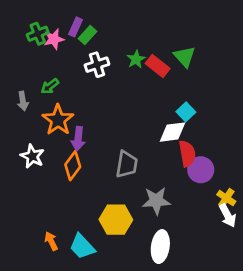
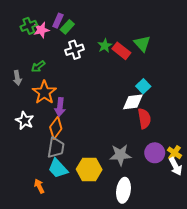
gray trapezoid: (127, 164) -> (56, 148), moved
purple circle: (201, 170) -> (155, 153), moved
cyan trapezoid: (82, 247) -> (58, 168), moved

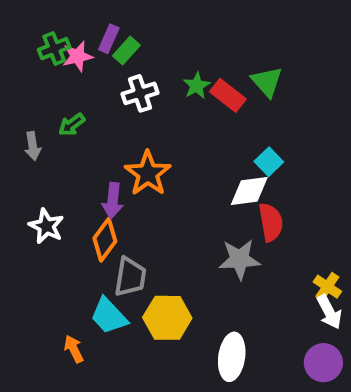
orange star: (44, 92) -> (148, 173), moved
gray trapezoid: (56, 148) -> (130, 277), moved
purple circle: (155, 153) -> (323, 363), moved
gray star: (120, 155) -> (240, 259), moved

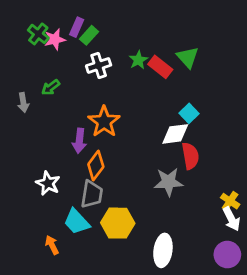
green cross: (54, 49) -> (38, 34), turned -30
white star: (46, 226) -> (48, 183), moved
orange diamond: (105, 240) -> (96, 165), moved

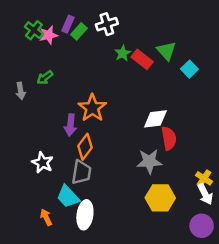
white cross: (99, 65) -> (107, 24), moved
cyan square: (189, 113) -> (189, 69), moved
yellow hexagon: (118, 223) -> (160, 198), moved
white ellipse: (163, 250) -> (85, 215), moved

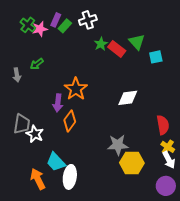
cyan square: (189, 69) -> (156, 57), turned 32
red semicircle: (169, 138) -> (163, 125), moved
gray star: (149, 161) -> (118, 145), moved
gray trapezoid: (81, 172) -> (22, 124), moved
orange arrow: (46, 217) -> (38, 179), size x1.5

